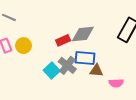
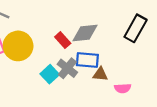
red rectangle: (63, 40) -> (63, 40), turned 72
yellow circle: (24, 46) -> (18, 46), size x1.6

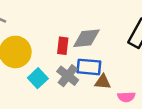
red rectangle: (63, 40) -> (63, 46), turned 49
cyan square: (50, 74) -> (38, 78), moved

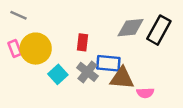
gray diamond: (86, 38) -> (131, 28), moved
brown triangle: (103, 82) -> (122, 78), size x1.5

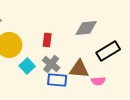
black rectangle: (159, 30) -> (108, 51), moved, turned 30
blue rectangle: (108, 63) -> (57, 80), moved

